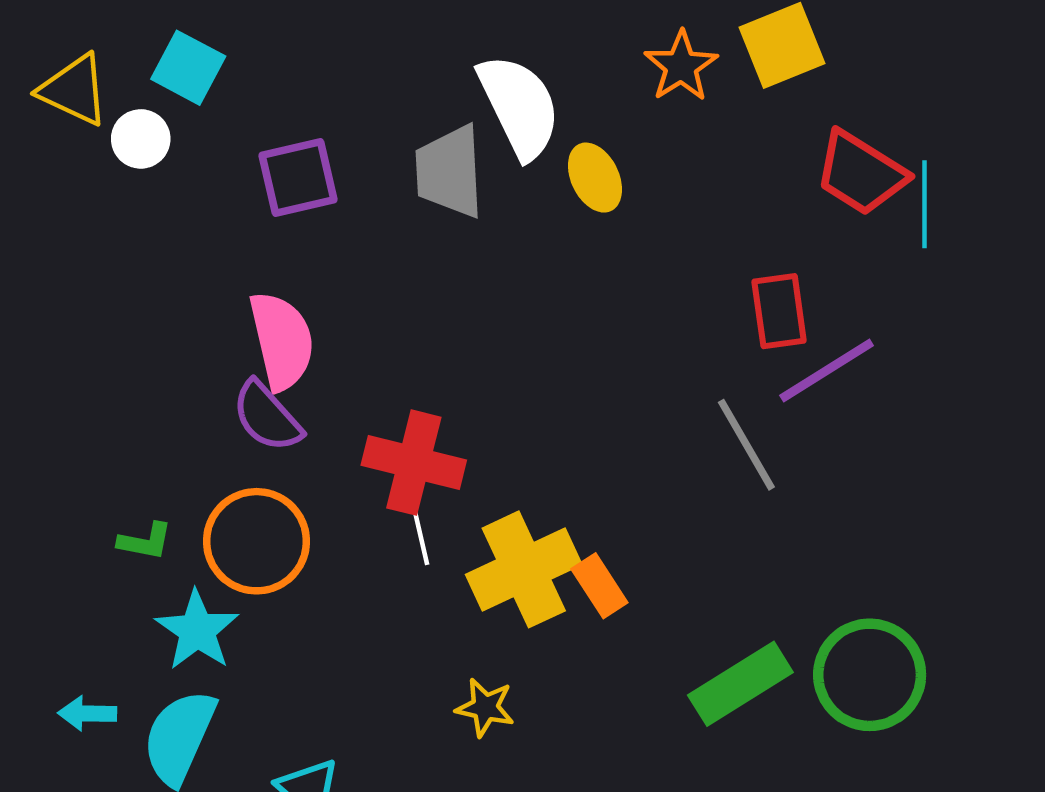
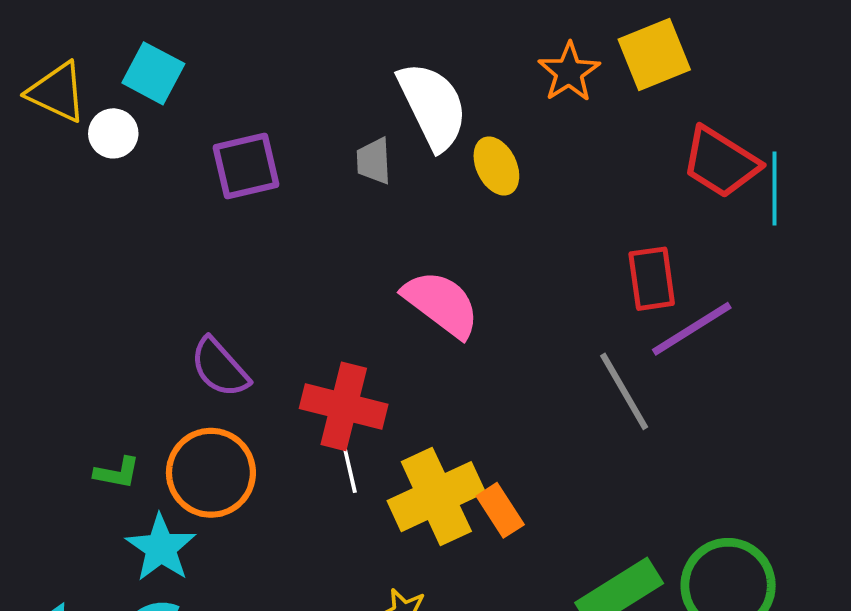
gray trapezoid: (449, 172) -> (374, 161), size x0.6
pink semicircle: (282, 341) -> (441, 304), moved, turned -40

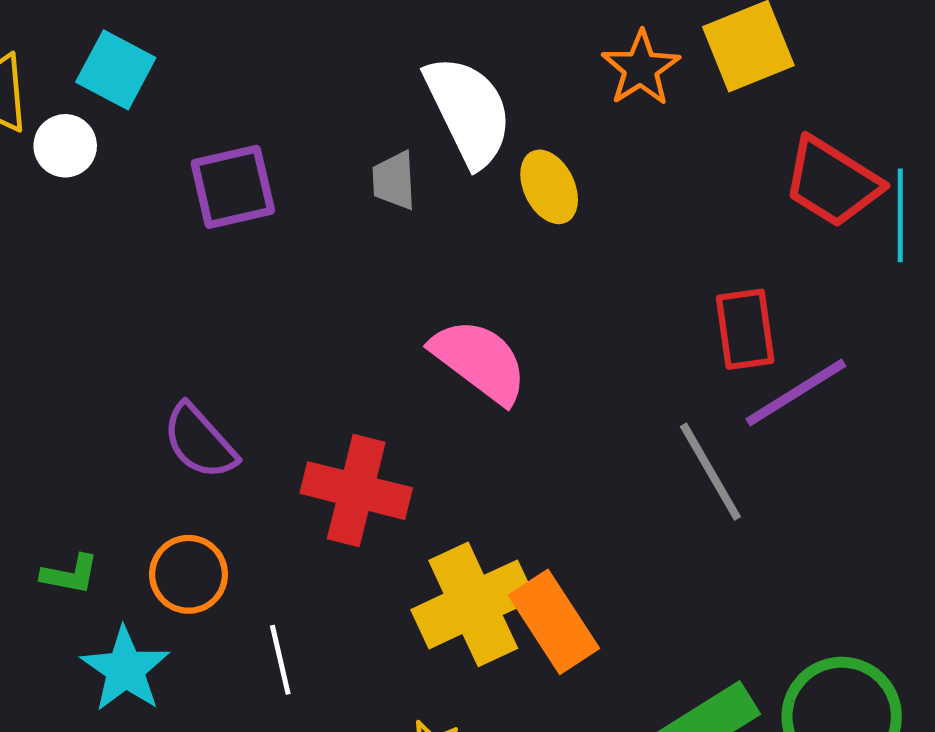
white line: (349, 465) -> (280, 660), moved
orange circle: (211, 473) -> (189, 574), size x0.7
orange rectangle: (500, 510) -> (554, 622), size x1.5

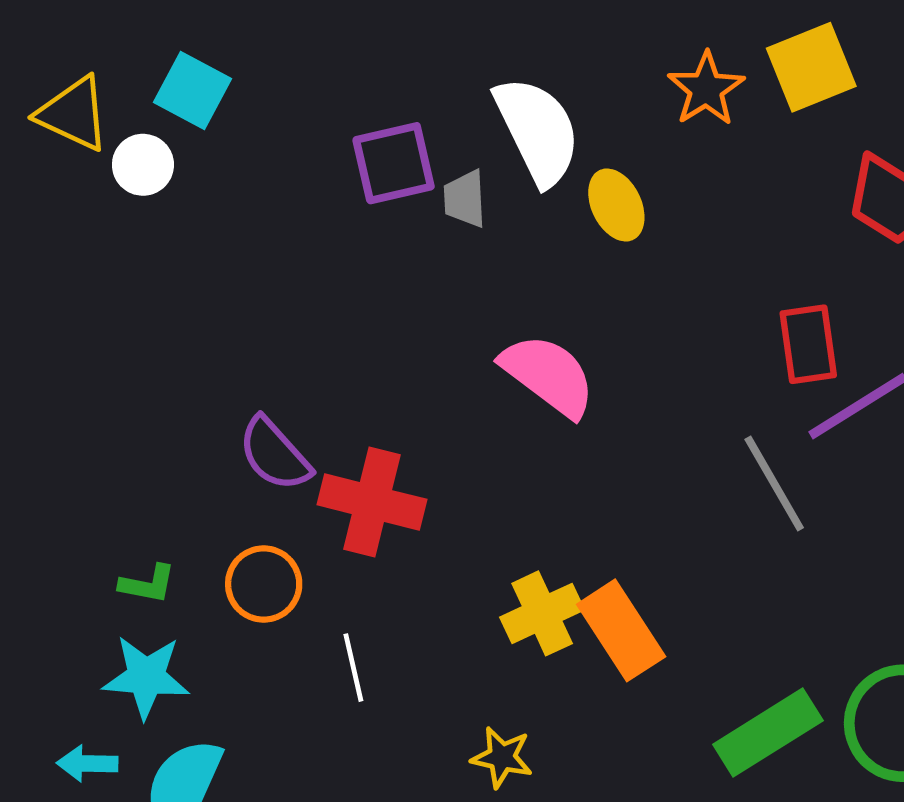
purple square: (233, 187) -> (394, 163), moved
red cross: (356, 491) -> (372, 502), moved
yellow cross: (473, 604) -> (542, 613), size x0.7
cyan star: (125, 669) -> (146, 677), moved, turned -30

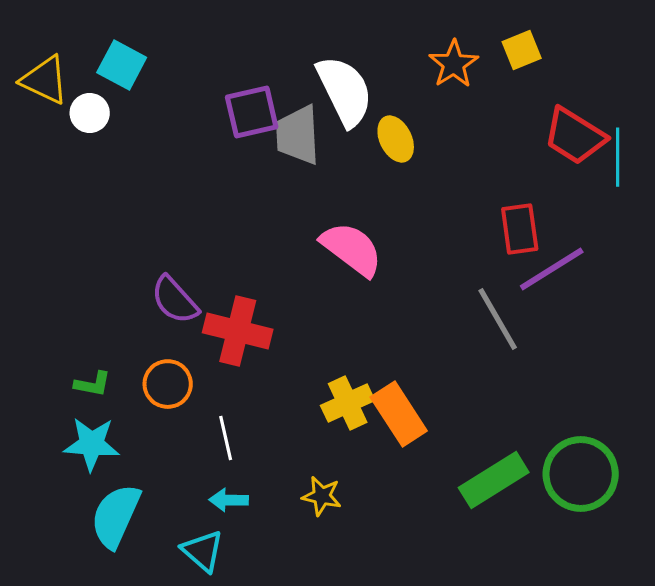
yellow square: (811, 67) -> (522, 50), size x0.7
gray trapezoid: (465, 199) -> (298, 135), size x1.6
cyan arrow: (87, 763) -> (229, 500), moved

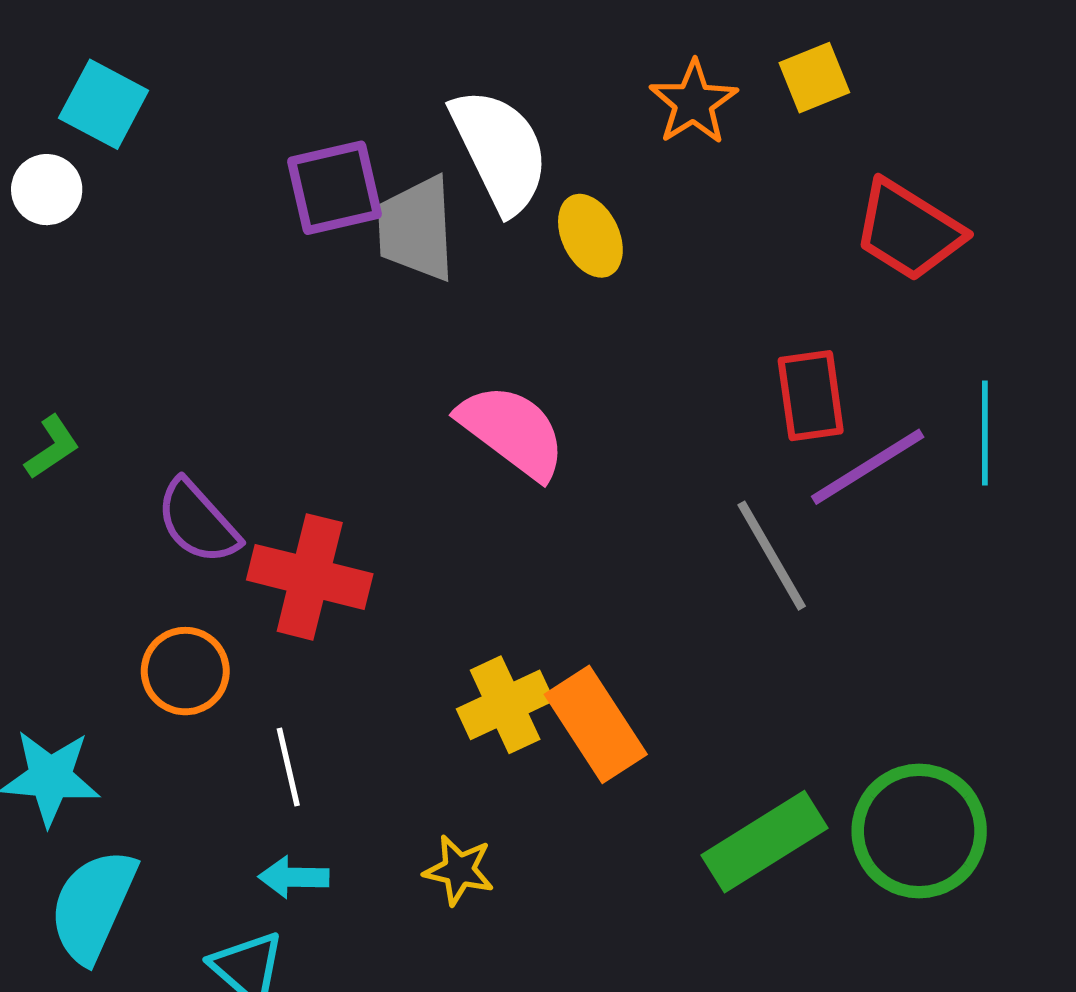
cyan line: (618, 157) -> (985, 433), moved
green L-shape: (93, 384) -> (52, 447), moved, turned -45

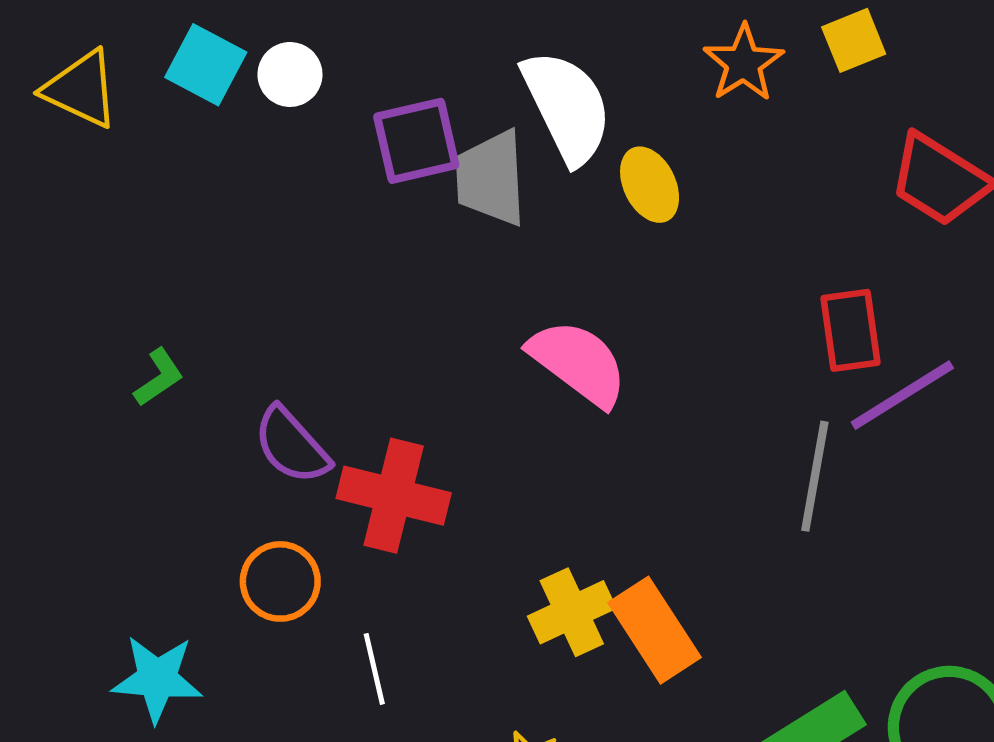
white circle: (47, 190) -> (290, 74), moved
gray line: (772, 556) -> (815, 476), turned 40

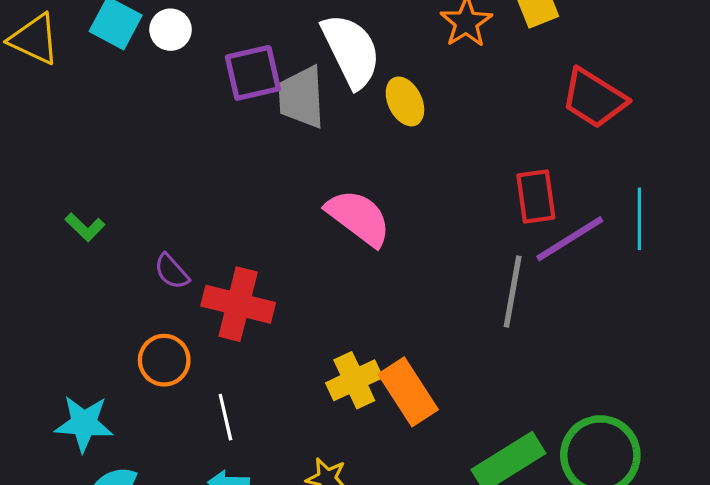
green L-shape: (159, 377) -> (85, 227), turned 78
purple semicircle: (292, 445) -> (172, 271), size x0.7

